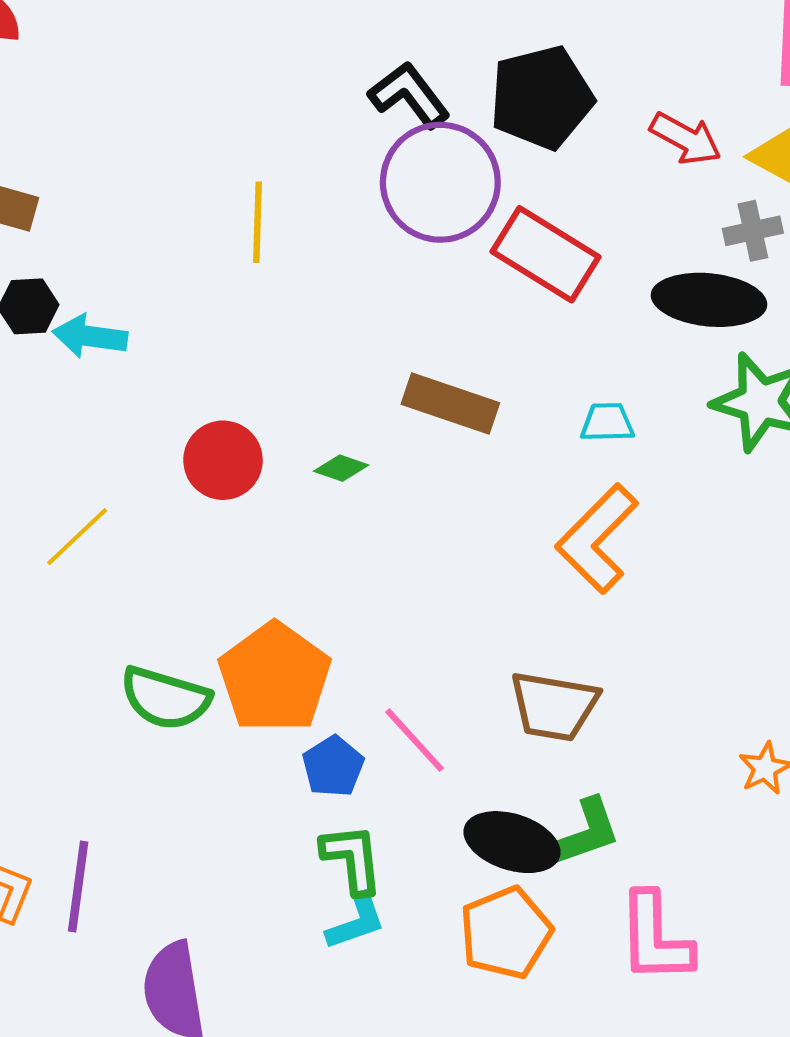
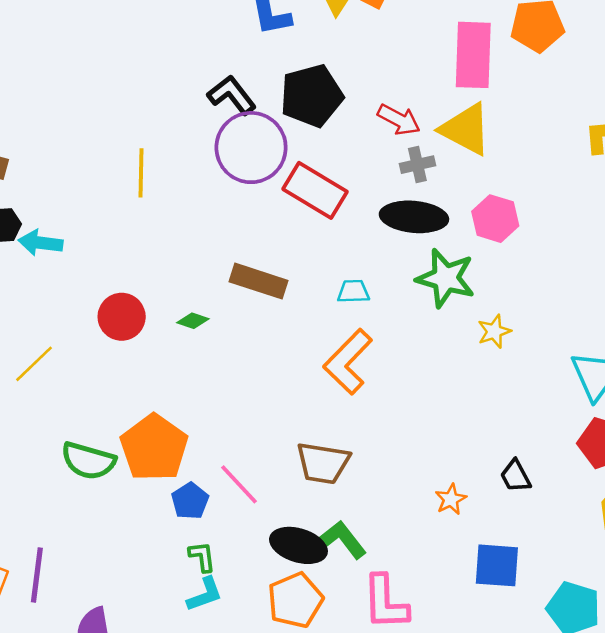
gray cross: (753, 231) -> (417, 165), moved
green L-shape: (585, 833) -> (342, 540), turned -108
green L-shape: (352, 859) -> (202, 557), size x0.7

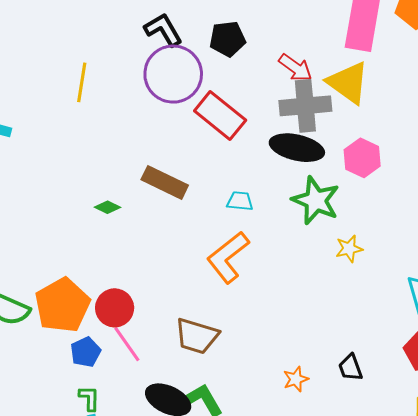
black pentagon: (312, 96) -> (228, 39), size x0.7
gray cross: (417, 165) -> (305, 106), size x1.8
red circle: (122, 317) -> (115, 308), moved

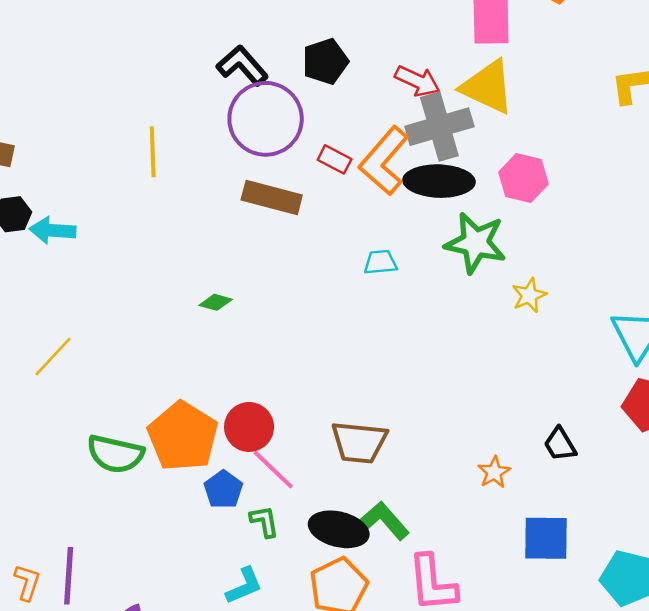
red rectangle: (220, 115) -> (335, 159), size x0.5
brown rectangle: (165, 182) -> (272, 198), moved
orange L-shape: (228, 257) -> (384, 161), moved
green L-shape: (89, 398) -> (264, 521), moved

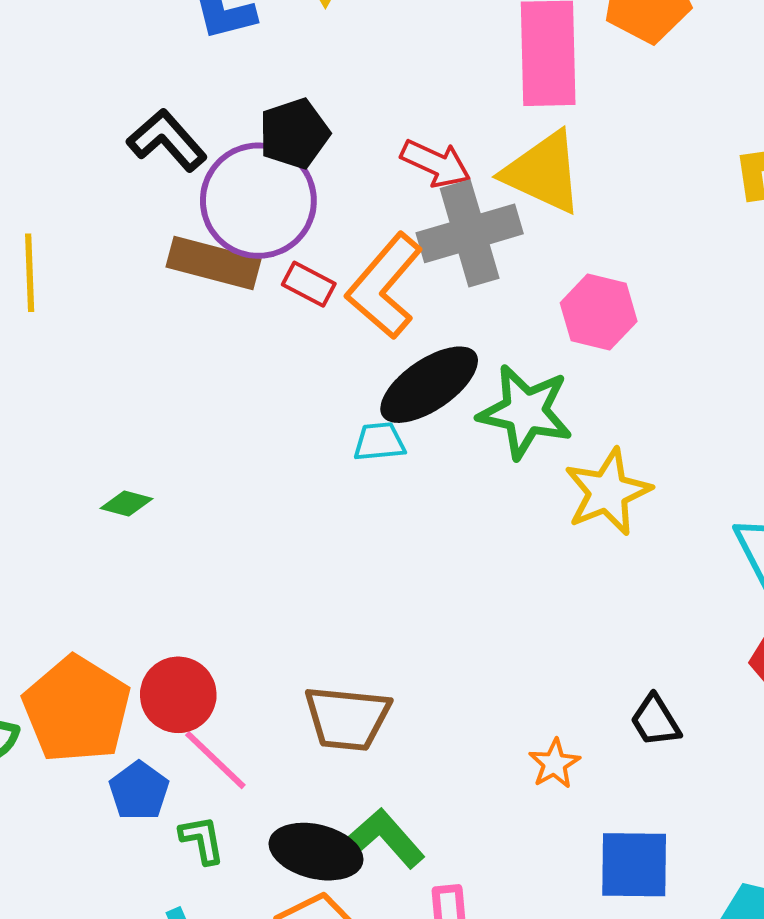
purple circle: (266, 119) -> (258, 201), moved
black ellipse: (439, 181) -> (429, 385), moved, turned -36
brown rectangle: (272, 198) -> (214, 263), moved
yellow star: (529, 295) -> (608, 492), size x1.6

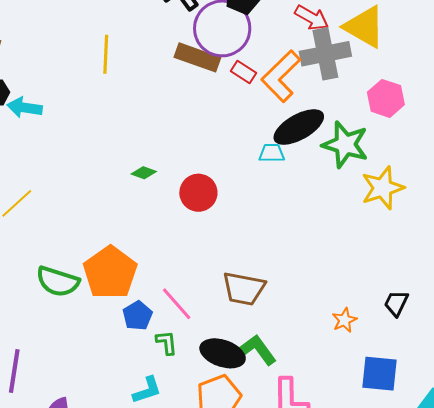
red circle: (178, 695) -> (198, 193), moved
black trapezoid: (655, 721) -> (396, 303), turned 52

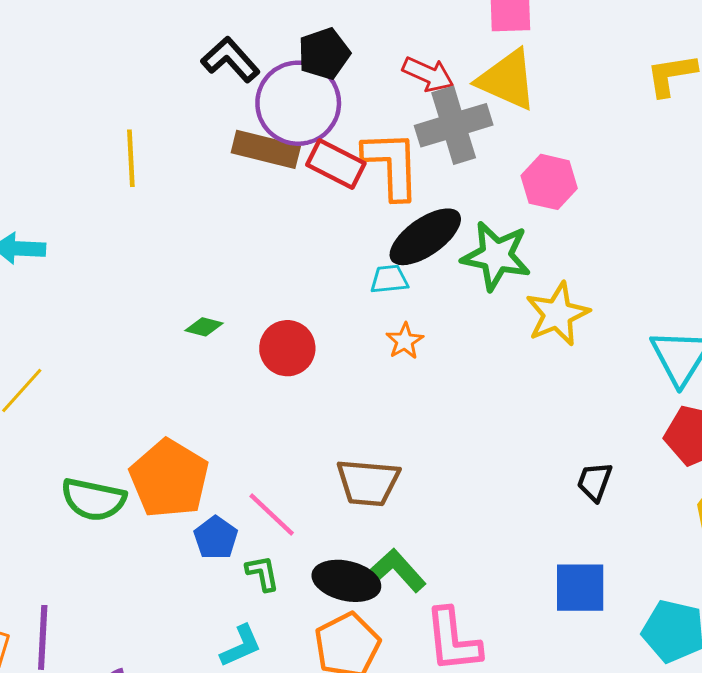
red rectangle: (244, 72) -> (336, 164), size x1.5
orange L-shape: (281, 76) -> (392, 165), turned 138
orange star: (344, 320) -> (405, 341), moved

